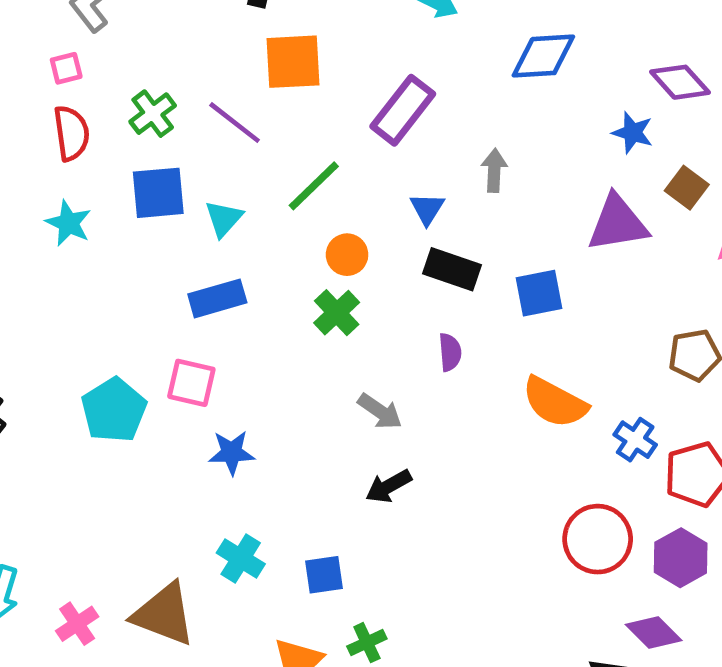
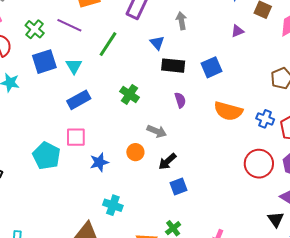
purple triangle: (618, 223) -> (237, 31), size x0.5
orange circle: (347, 255) -> (135, 152), moved
blue square: (324, 575) -> (179, 187), moved

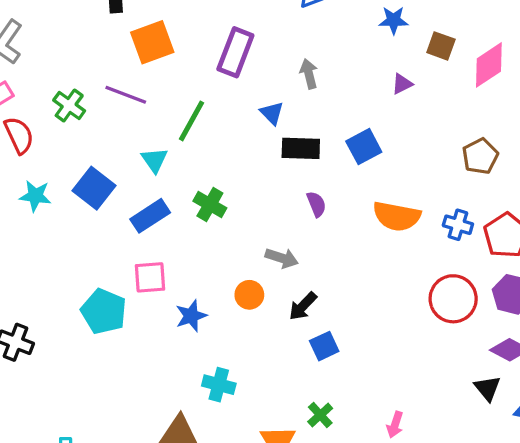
blue square: (44, 62) -> (94, 188), moved, turned -30
cyan triangle: (74, 66) -> (155, 160), moved
green cross: (129, 94) -> (210, 205), moved

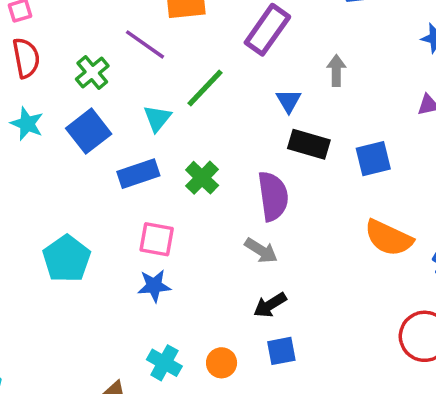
green cross: (69, 106) -> (92, 73), moved
purple semicircle: (316, 204) -> (273, 196), moved, size x1.8
pink square: (150, 277) -> (157, 239), moved
orange circle: (249, 295) -> (222, 363), moved

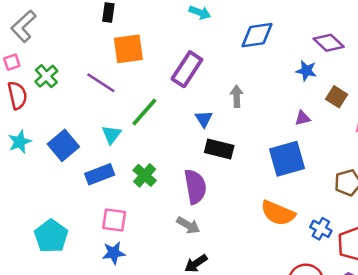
green cross: (92, 73) -> (46, 76), moved
cyan star: (27, 124) -> (20, 142), turned 30
blue square: (373, 159) -> (287, 159), moved, size x1.4

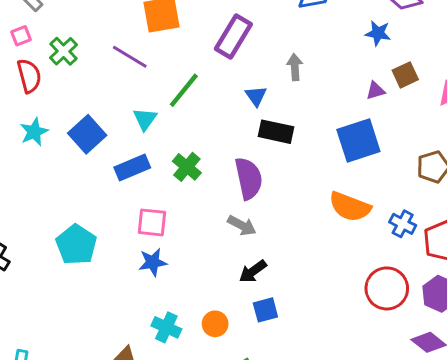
brown square: (337, 97) -> (405, 75), moved, turned 35

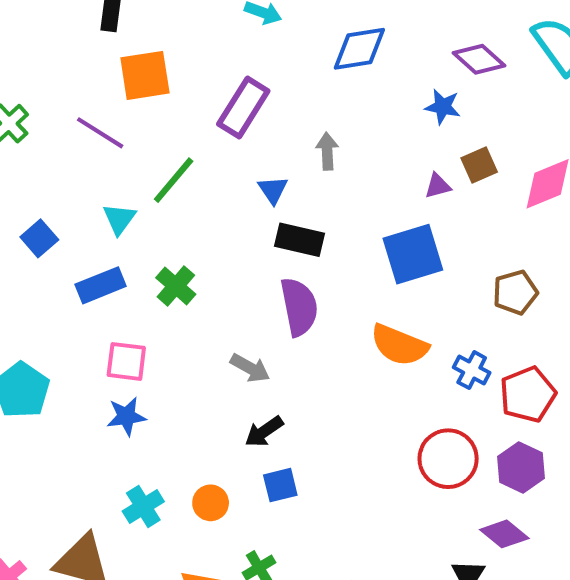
blue square: (87, 134) -> (39, 238), size x0.7
purple semicircle: (249, 178) -> (299, 307), moved
cyan cross: (166, 327) -> (143, 506), turned 32

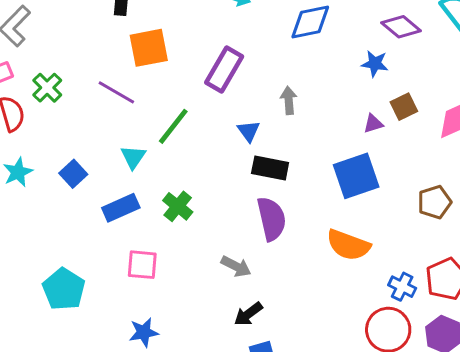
blue cross: (472, 370) -> (402, 287), moved
blue star: (126, 416) -> (144, 332), moved

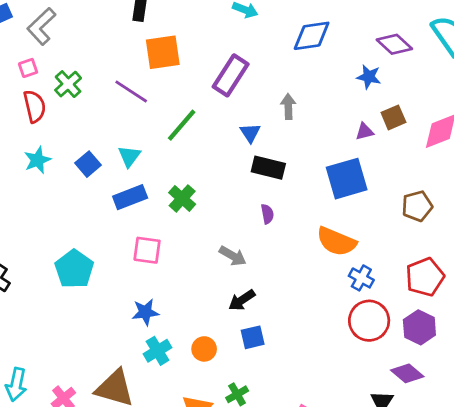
cyan triangle: (133, 157) -> (129, 156), moved
purple semicircle: (272, 219) -> (267, 214), size x0.5
blue cross: (402, 287) -> (361, 278), moved

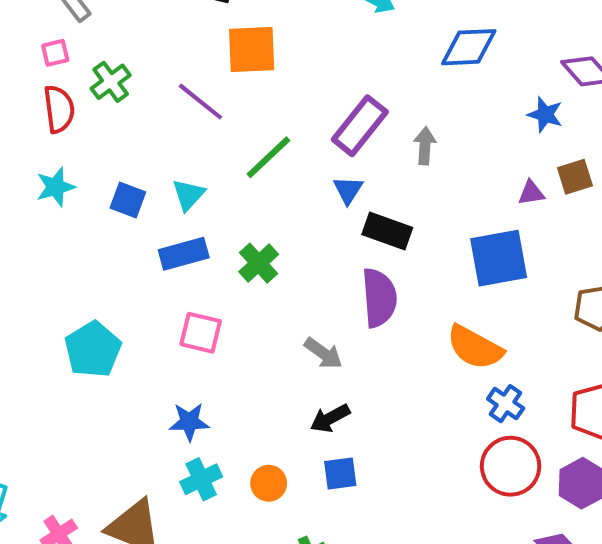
purple rectangle: (231, 75) -> (360, 126), moved
blue triangle: (250, 133) -> (348, 190), moved
blue square: (88, 164) -> (128, 200), turned -35
purple semicircle: (267, 214) -> (379, 298), size x2.0

